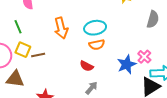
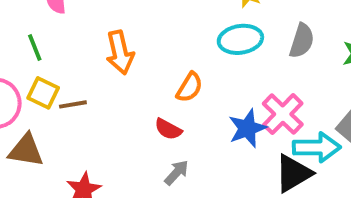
cyan ellipse: (95, 28) -> (240, 39), moved
orange semicircle: (97, 45) -> (189, 87), turned -49
pink cross: (144, 57) -> (283, 114), size x1.5

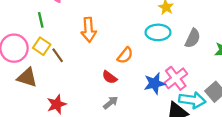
brown line: (73, 104) -> (58, 55), turned 56

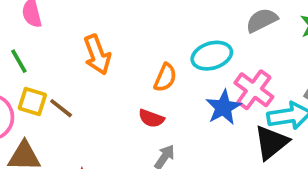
cyan ellipse: (158, 32) -> (212, 56), moved
gray semicircle: (193, 38) -> (262, 20), turned -126

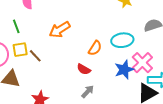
orange arrow: (97, 55) -> (60, 30), turned 70
yellow square: (32, 102) -> (20, 50), turned -35

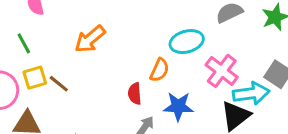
orange semicircle: (95, 48) -> (159, 70), moved
red semicircle: (84, 69) -> (135, 94), turned 64
blue star: (124, 70) -> (178, 106), moved, turned 30

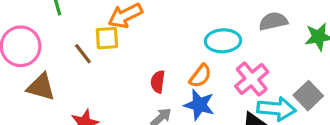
orange semicircle: (159, 70) -> (200, 76), moved
yellow square: (35, 78) -> (107, 38), moved

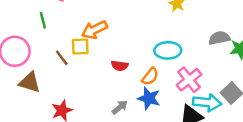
gray semicircle: (273, 21) -> (219, 38), moved
red semicircle: (158, 82) -> (120, 66), moved, turned -91

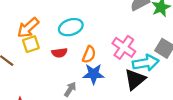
yellow square: (80, 46) -> (31, 44), moved
cyan ellipse: (168, 50) -> (71, 27), moved

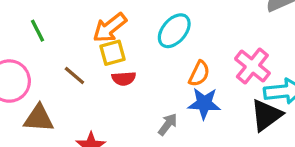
cyan ellipse: (71, 27) -> (174, 31), turned -35
red semicircle: (59, 53) -> (124, 79), moved

